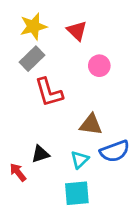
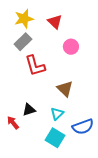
brown triangle: (91, 125) -> (65, 89), turned 36
blue semicircle: (115, 151) -> (83, 127), moved
cyan square: (77, 193) -> (55, 138), turned 36

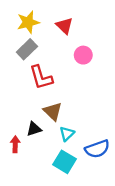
brown triangle: (65, 89) -> (53, 111), moved
red arrow: (13, 123) -> (15, 144), turned 40

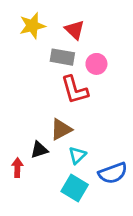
gray rectangle: (27, 49) -> (62, 57), moved, turned 54
red L-shape: (41, 77) -> (75, 90), moved
brown triangle: (53, 111) -> (61, 129), turned 48

